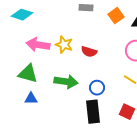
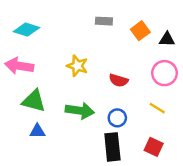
pink arrow: (38, 45) -> (19, 66), moved
red semicircle: (89, 52) -> (119, 80), moved

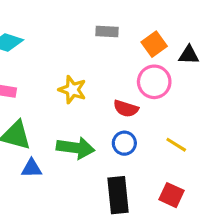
pink circle: (164, 73) -> (154, 82), moved
blue circle: (117, 118) -> (124, 143), moved
blue triangle: (37, 131) -> (32, 168), moved

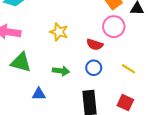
green arrow: (76, 148) -> (61, 71), size x0.7
blue triangle: (32, 168) -> (39, 94), moved

